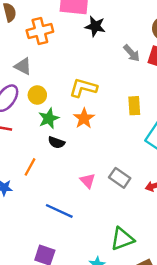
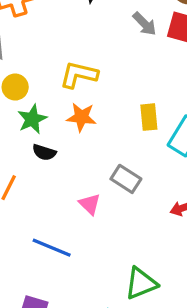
yellow rectangle: (134, 106) -> (149, 117), moved
orange star: (84, 118) -> (81, 117), turned -30
gray rectangle: (120, 178) -> (126, 179), moved

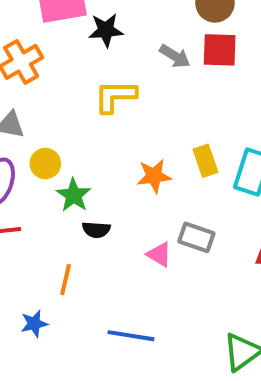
yellow L-shape: (79, 75) -> (115, 96), moved
orange star: (81, 117) -> (154, 176), moved
pink triangle: (90, 204) -> (159, 255), moved

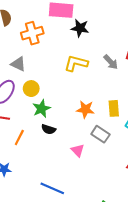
gray arrow: (175, 56) -> (111, 62), moved
gray rectangle: (196, 237) -> (100, 134), moved
orange line: (66, 280) -> (19, 137), moved

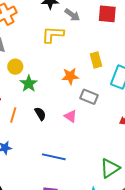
gray arrow: (111, 62) -> (72, 15), moved
yellow rectangle: (114, 108) -> (96, 60), moved
black semicircle: (49, 129) -> (40, 114), moved, turned -128

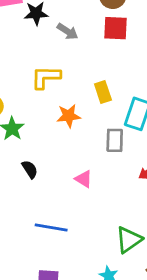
yellow L-shape: (53, 34) -> (46, 77), moved
gray rectangle: (89, 97) -> (115, 140), moved, turned 72
pink triangle: (71, 116) -> (84, 179), moved

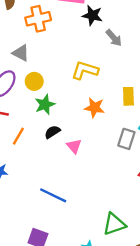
black semicircle: (30, 169) -> (52, 132), moved, turned -105
pink triangle: (84, 179) -> (74, 146), moved

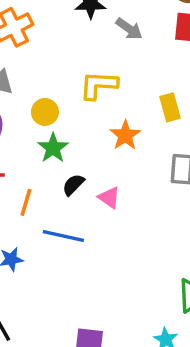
yellow circle: (34, 81) -> (45, 112), moved
orange star: (94, 108) -> (125, 135), turned -30
blue line: (53, 195) -> (63, 236), moved

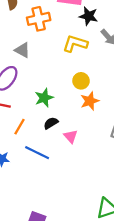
yellow L-shape: (99, 85) -> (75, 44), moved
yellow circle: (45, 112) -> (81, 81), moved

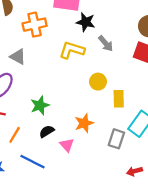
yellow circle: (81, 81) -> (98, 82), moved
orange star: (90, 101) -> (84, 123), moved

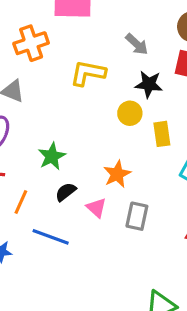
black star: (86, 22) -> (149, 84), moved
gray arrow: (106, 44) -> (137, 44), moved
gray rectangle: (116, 139) -> (137, 216), moved

